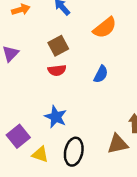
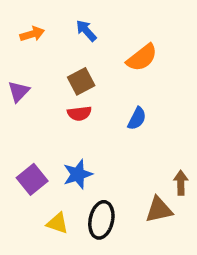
blue star: (56, 117) -> (78, 174), turned 30
purple square: (18, 136) -> (32, 179), moved

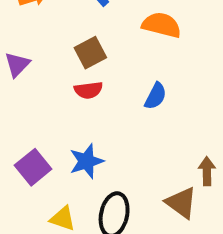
orange semicircle: (142, 58) -> (161, 25), turned -128
brown triangle: (159, 210) -> (181, 203), turned 48

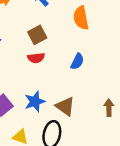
orange semicircle: (161, 25) -> (81, 18), turned -115
brown triangle: (181, 203) -> (65, 106), moved

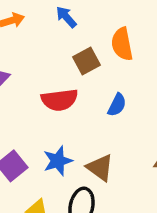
brown square: (37, 35) -> (87, 61), moved
red semicircle: (36, 58) -> (59, 100), size x1.5

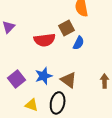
brown square: (87, 61) -> (67, 28), moved

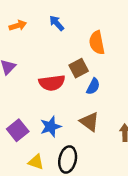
brown triangle: (69, 80) -> (90, 122), moved

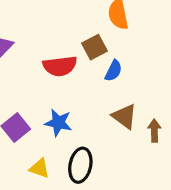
brown triangle: (90, 122) -> (124, 116), moved
blue star: (51, 127) -> (58, 123), turned 30

